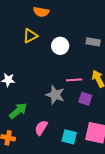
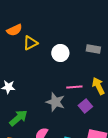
orange semicircle: (41, 12) -> (14, 30), moved, turned -35
purple square: (85, 99) -> (85, 106), turned 32

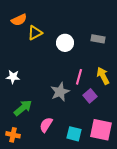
pink line: (74, 87) -> (79, 77), turned -70
gray star: (55, 102) -> (60, 92), turned 30

